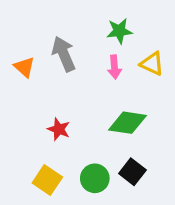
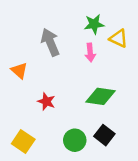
yellow triangle: (152, 64) -> (119, 38), moved
orange triangle: (24, 67) -> (19, 71), moved
yellow square: (47, 180) -> (23, 141), moved

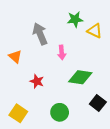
pink arrow: (90, 53) -> (62, 52), moved
black square: (104, 135) -> (98, 103), moved

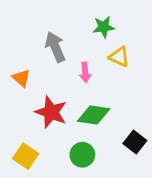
yellow triangle: (95, 31) -> (119, 57), moved
green diamond: (80, 77) -> (94, 115), moved
red star: (37, 81) -> (51, 112), size x1.6

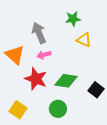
pink arrow: (85, 72) -> (44, 55), moved, turned 80
orange triangle: (21, 78) -> (15, 55), size x1.5
black square: (135, 142) -> (96, 90), moved

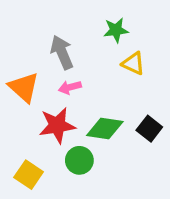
red star: (36, 79) -> (57, 125), turned -30
black square: (96, 90) -> (149, 129), moved
green circle: (58, 109) -> (79, 160), moved

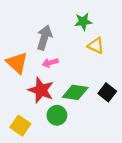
gray arrow: (62, 52) -> (44, 38), turned 40
red star: (57, 125) -> (41, 90), turned 30

